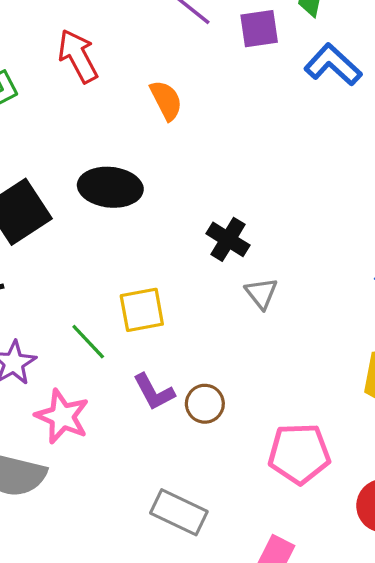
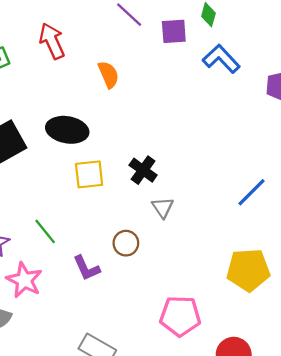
yellow square: (142, 310) -> (89, 174), moved
brown circle: (205, 404) -> (126, 243), moved

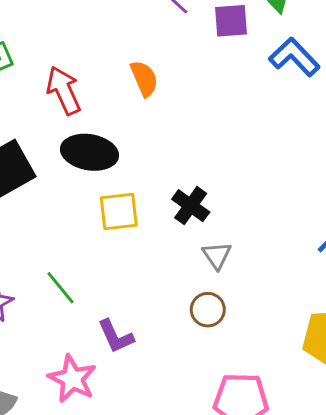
red arrow: (52, 41) -> (64, 91), moved
brown circle: (126, 243) -> (208, 310), moved
pink star: (24, 280) -> (72, 379), moved

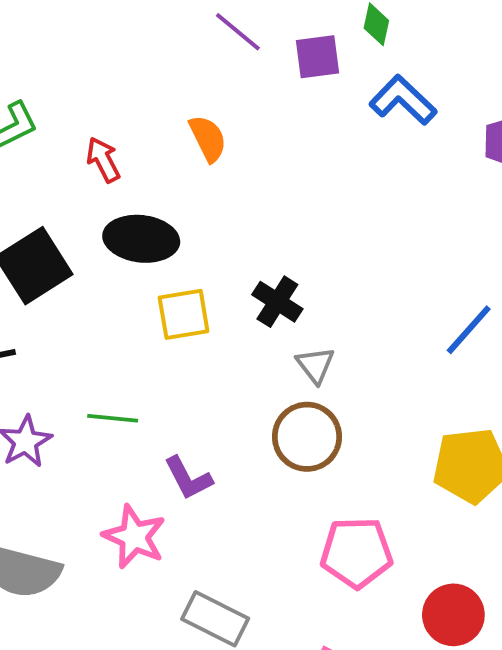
red arrow: (64, 91) -> (103, 160), size x0.7
green line: (61, 288) -> (113, 418), turned -42
brown circle: (208, 310) -> (307, 437), size x1.5

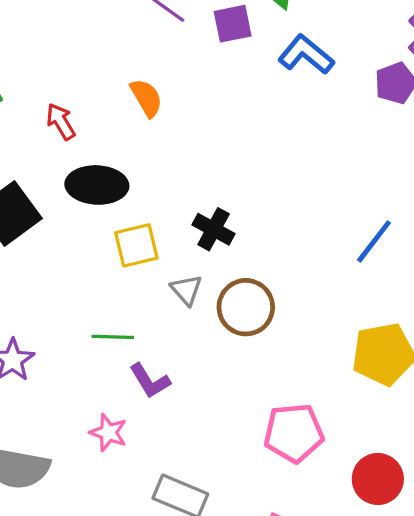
gray triangle: (315, 365) -> (186, 290), moved
green line: (113, 418) -> (113, 337), moved
brown circle: (307, 437) -> (246, 307), moved
pink star: (134, 537) -> (108, 433), size x0.7

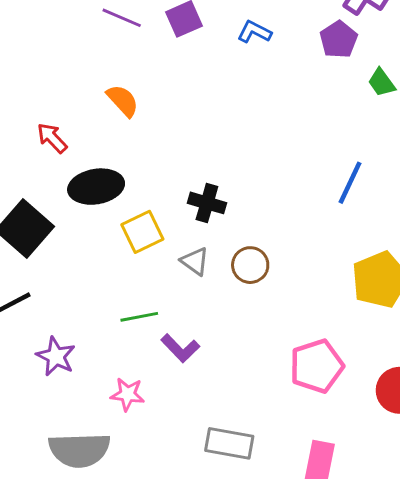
blue L-shape: (306, 55) -> (254, 32), size x0.7
brown circle: (246, 307) -> (250, 265), size x0.7
pink star: (108, 433) -> (127, 394), moved

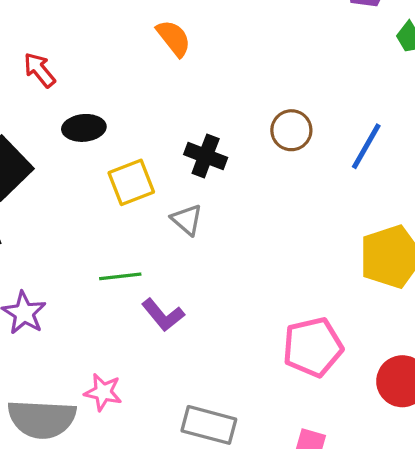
orange semicircle: (123, 101) -> (174, 38), moved
black ellipse: (96, 187) -> (84, 128), size x0.7
brown circle: (250, 265) -> (291, 130), moved
pink star: (127, 394) -> (103, 392), moved

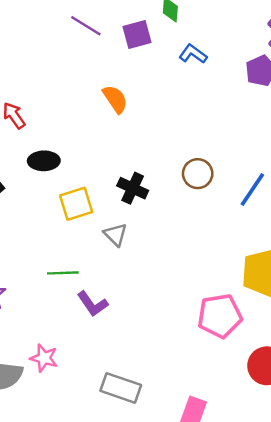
pink pentagon: (313, 347) -> (220, 316), moved

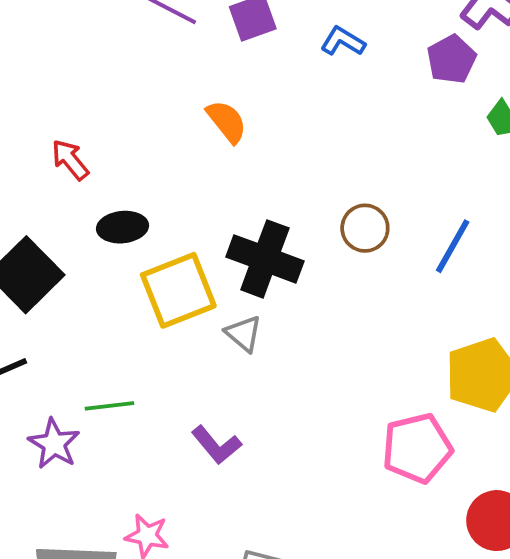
black cross: (133, 188) -> (265, 259), size x1.5
yellow square: (76, 204) -> (178, 290), size x1.4
green line: (63, 273) -> (109, 406), moved

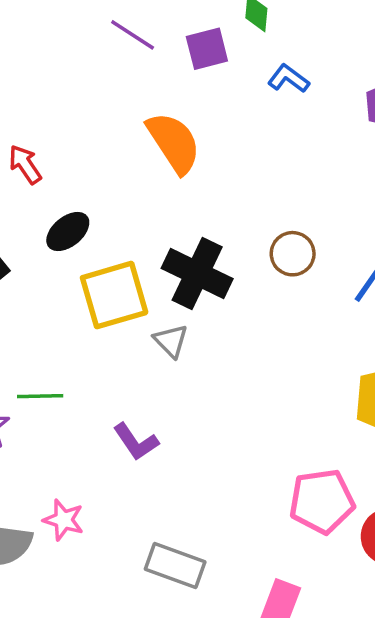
orange semicircle: (227, 121) -> (174, 143), size x1.5
black ellipse: (122, 227) -> (68, 231), turned -39
pink pentagon: (417, 448) -> (322, 501), moved

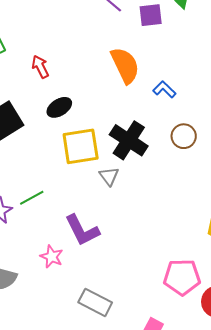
blue L-shape: (288, 79) -> (164, 89), moved
green line: (40, 396) -> (32, 198), turned -35
purple L-shape: (136, 442) -> (82, 230), size x1.4
pink star: (64, 520) -> (52, 257), moved

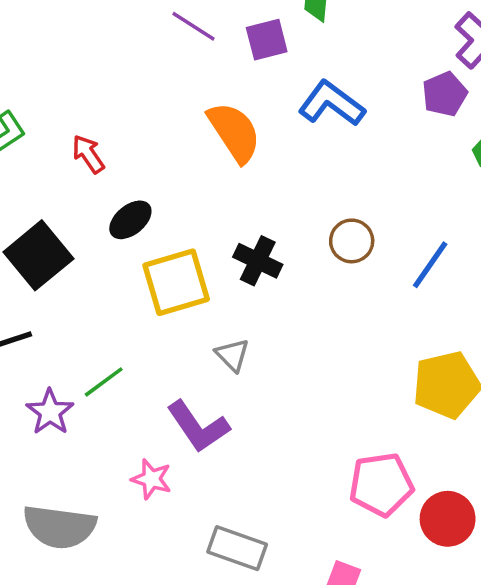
blue L-shape: (164, 89) -> (332, 104), moved, size x1.6
black cross: (129, 140) -> (258, 261), size x0.7
gray triangle: (109, 176) -> (232, 355), moved

